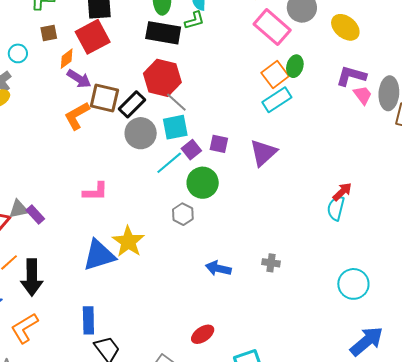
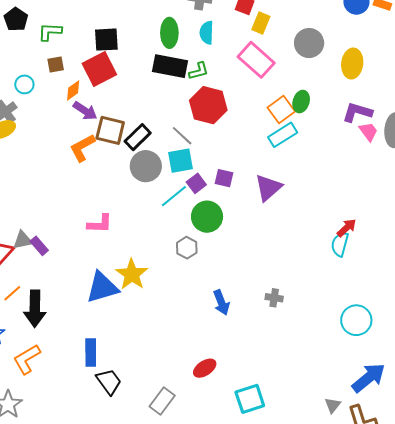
green L-shape: (194, 20) -> (199, 71), moved
pink rectangle: (272, 27) -> (256, 60), moved
yellow ellipse: (345, 27) -> (352, 63), turned 56
red hexagon: (162, 78) -> (208, 105), moved
blue arrow: (218, 268) -> (221, 302), turned -125

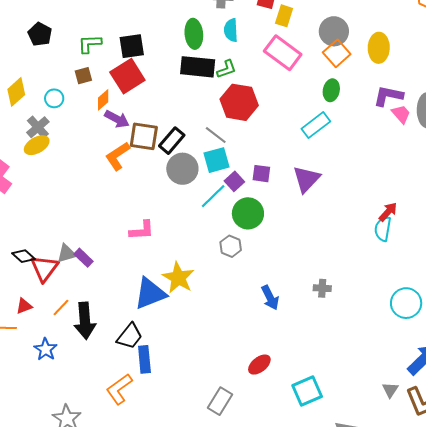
green L-shape: (50, 32) -> (90, 44), moved
orange square: (281, 110) -> (337, 53), moved
orange L-shape: (27, 359) -> (119, 389), moved
black trapezoid: (109, 382) -> (130, 336), moved, turned 80

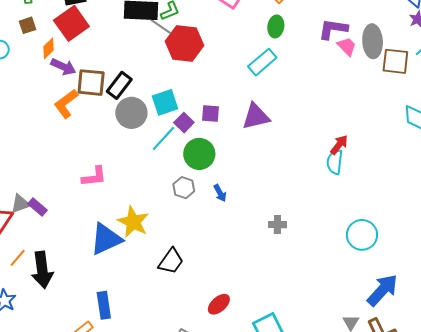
gray line: (216, 135) -> (161, 26), moved
purple triangle: (306, 179) -> (256, 116), turned 36
blue arrow: (270, 298) -> (220, 193), moved, size x0.7
black trapezoid: (130, 336) -> (171, 261), moved

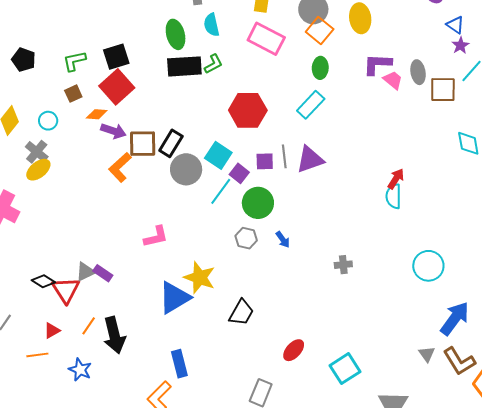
gray line: (161, 26) -> (284, 156), moved, turned 55
gray ellipse: (373, 41) -> (418, 72), size x0.7
red hexagon: (184, 43) -> (248, 110), moved
orange diamond: (49, 48) -> (97, 114), turned 55
cyan square: (165, 102) -> (218, 155), turned -32

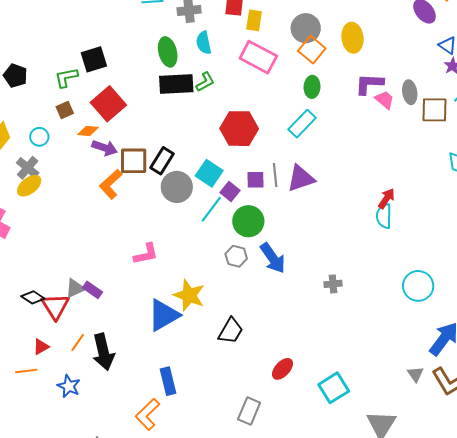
black square: (116, 57) -> (94, 59), moved
blue arrow: (283, 240) -> (273, 258), size x1.8

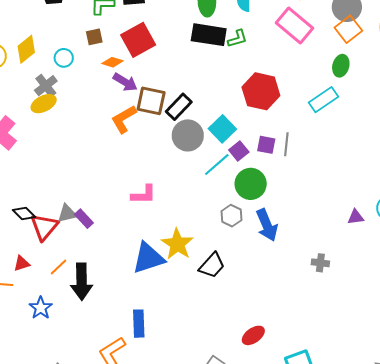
purple triangle: (301, 178) -> (356, 217), moved, size x0.6
black trapezoid: (231, 331) -> (212, 265), moved

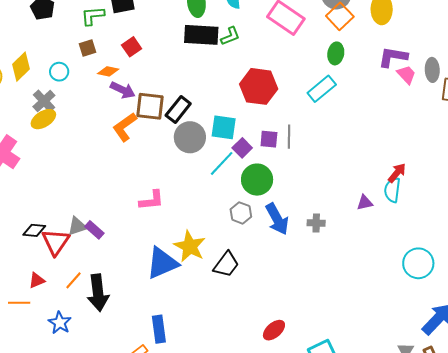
red square: (138, 40) -> (132, 47), size x0.6
cyan square: (222, 129) -> (224, 127), turned -32
black diamond: (24, 214) -> (34, 230), turned -35
gray cross: (320, 263) -> (316, 223), moved

